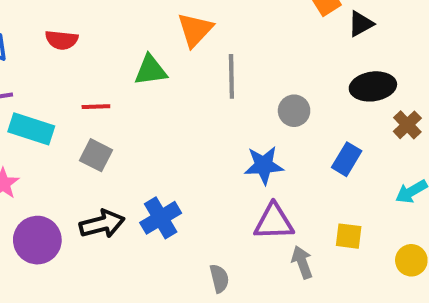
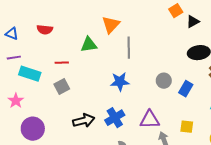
gray circle: (294, 111) -> (164, 81), moved
gray square: (96, 155) -> (62, 87), turned 35
blue star: (264, 165) -> (120, 82), moved
blue cross: (161, 218) -> (115, 118), moved
black arrow: (102, 224) -> (84, 121), moved

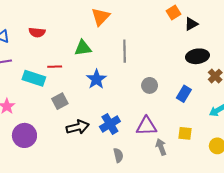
orange triangle: (111, 25) -> (101, 17), moved
cyan rectangle: (30, 74) -> (34, 78), moved
gray circle: (164, 81) -> (150, 85), moved
blue star: (120, 82) -> (96, 79), moved, turned -30
gray square: (62, 87) -> (60, 101), moved

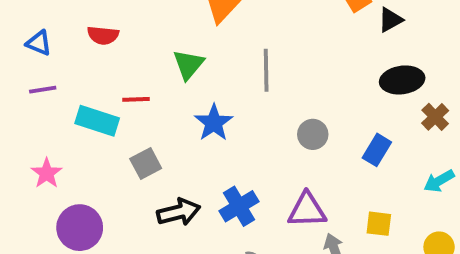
green triangle: (83, 48) -> (188, 64), turned -42

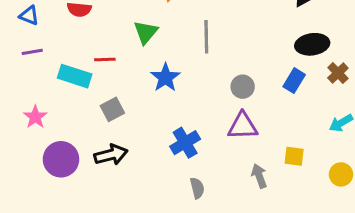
blue rectangle: (377, 150) -> (294, 81), moved
purple triangle: (307, 210) -> (243, 126), moved
black arrow: (179, 212) -> (111, 155), moved

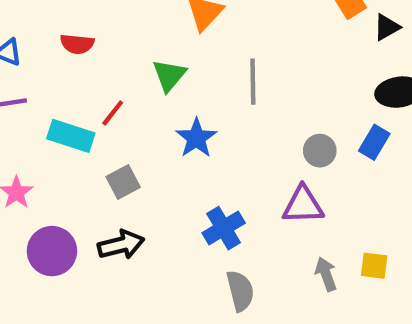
red line: (105, 59) -> (113, 113), turned -50
gray circle: (243, 87) -> (320, 151), moved
yellow square: (294, 156) -> (374, 266), moved
gray semicircle: (197, 188) -> (240, 291), size x1.4

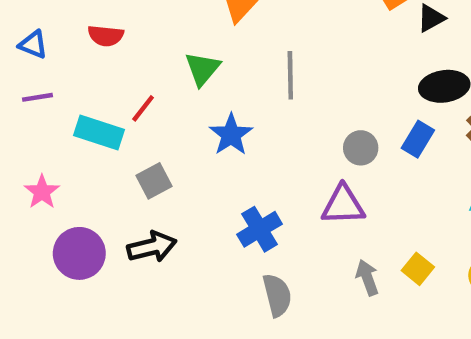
yellow square: (374, 266) -> (418, 269), turned 32

